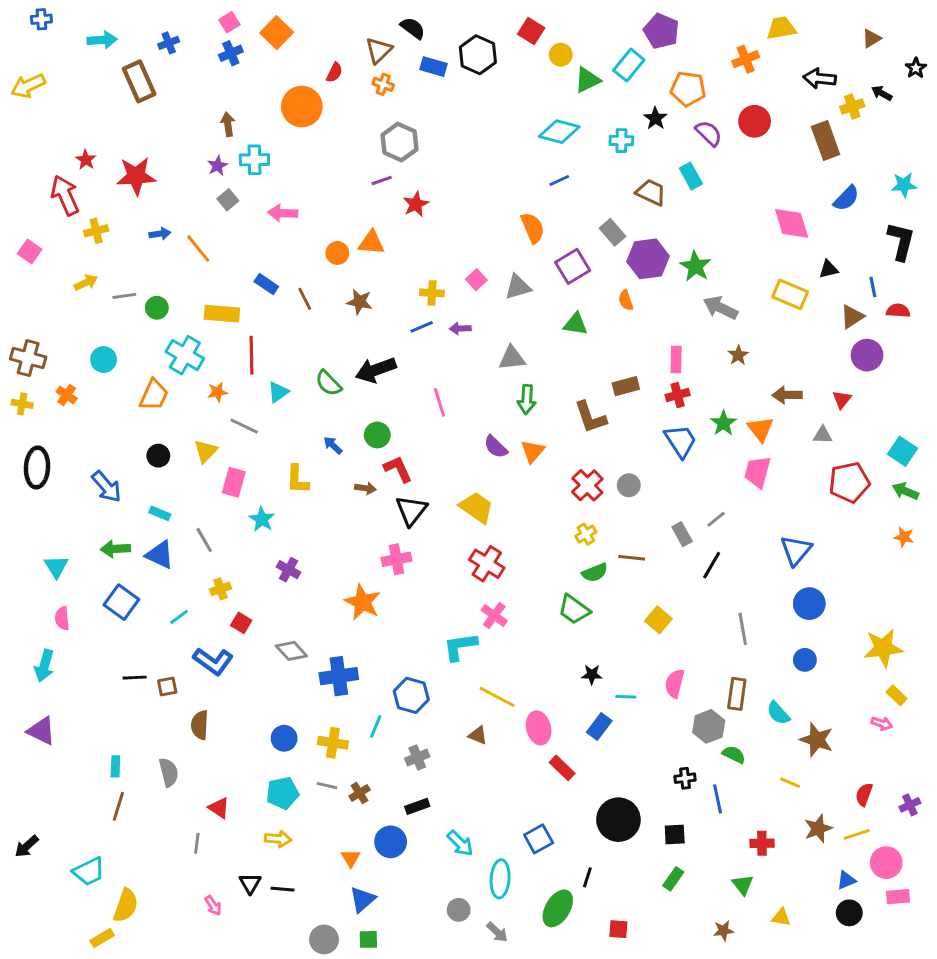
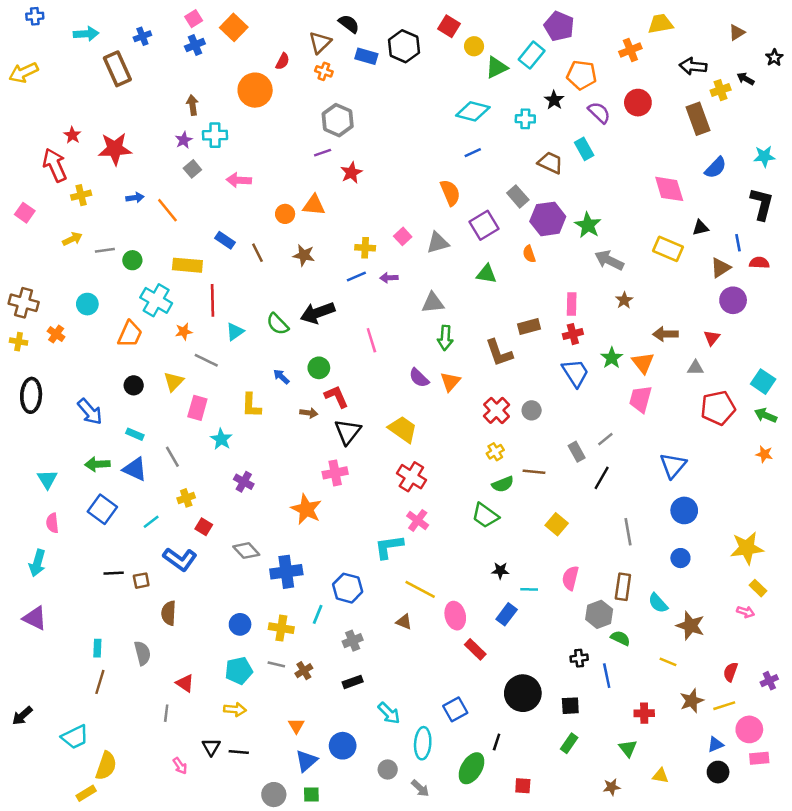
blue circle: (391, 842) -> (343, 746), moved

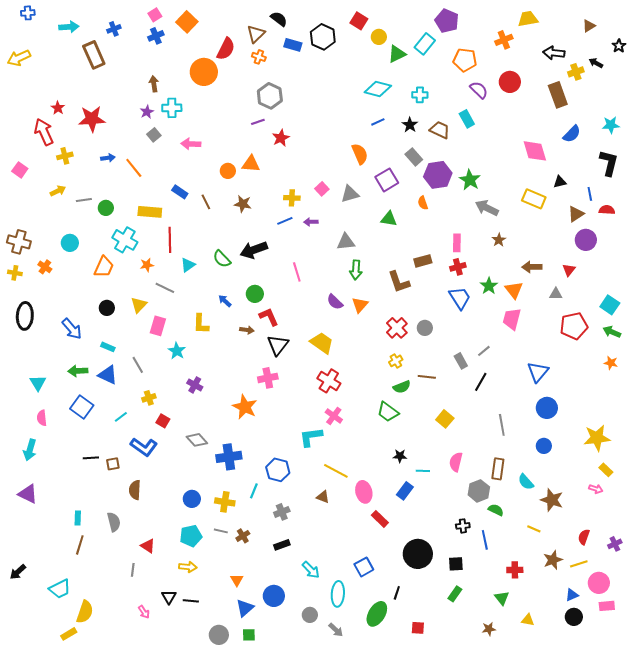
red semicircle: (283, 61) -> (226, 49), size x1.6
black star: (554, 100) -> (410, 125), moved

